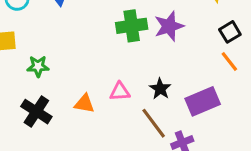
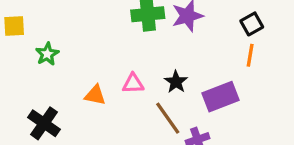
orange line: (229, 62) -> (250, 55), turned 45
green star: (38, 66) -> (47, 54), turned -30
black cross: (36, 112) -> (44, 123), moved

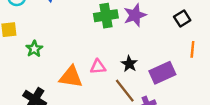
orange line: (250, 55) -> (192, 49), moved
orange triangle: (95, 95) -> (71, 77), size x1.5

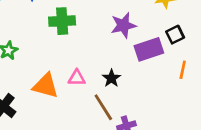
green cross: (106, 16) -> (62, 21), moved
purple rectangle: (162, 73) -> (149, 49), moved

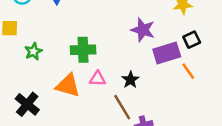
green cross: (62, 21) -> (83, 50), moved
purple star: (123, 25) -> (143, 30), turned 30
orange line: (183, 70) -> (188, 71), moved, turned -48

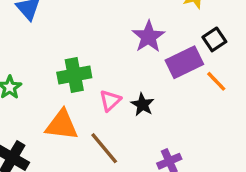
purple star: (143, 30) -> (148, 37), turned 30
pink triangle: (98, 79) -> (110, 101), moved, turned -36
brown line: (122, 107) -> (104, 148), moved

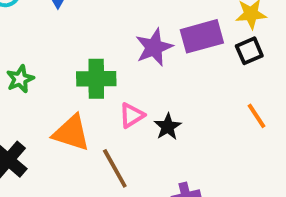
purple star: (148, 37) -> (154, 47), moved
black square: (214, 39) -> (249, 51), moved
purple rectangle: (184, 62) -> (202, 36), moved

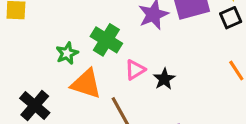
green star: (20, 79) -> (67, 53), moved
green cross: (96, 79) -> (106, 40), turned 32

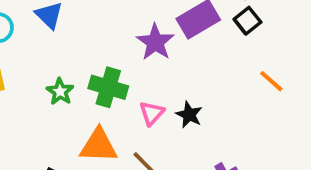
green star: (67, 53) -> (60, 92), moved

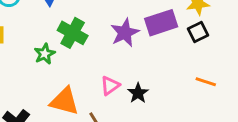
orange line: (271, 81) -> (206, 82), turned -36
green cross: (108, 87) -> (73, 33), moved

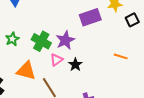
black square: (198, 32) -> (132, 20), moved
green cross: (73, 33) -> (41, 41), moved
purple star: (125, 33) -> (65, 40), moved

